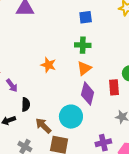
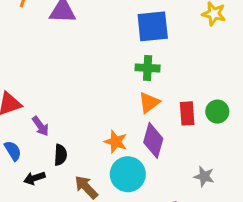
blue square: (86, 17) -> (153, 26), size x1.6
orange star: (48, 65) -> (116, 142), moved
red rectangle: (114, 87) -> (187, 113), moved

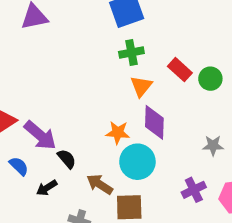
red rectangle: (187, 113) -> (180, 70), moved, turned -30
purple arrow: (40, 126) -> (40, 135), size x1.6
black semicircle: (60, 155) -> (67, 159), turned -30

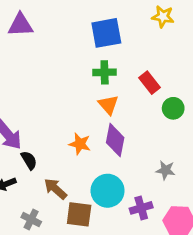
red rectangle: (180, 70) -> (150, 83), moved
orange triangle: (141, 86) -> (108, 105), turned -30
cyan circle: (137, 162) -> (108, 191), moved

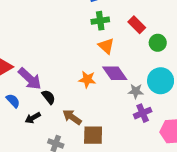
purple diamond: (115, 140) -> (115, 73), turned -40
gray star: (165, 170) -> (136, 91), moved
cyan circle: (108, 191) -> (161, 81), moved
purple cross: (141, 208) -> (143, 113), moved

